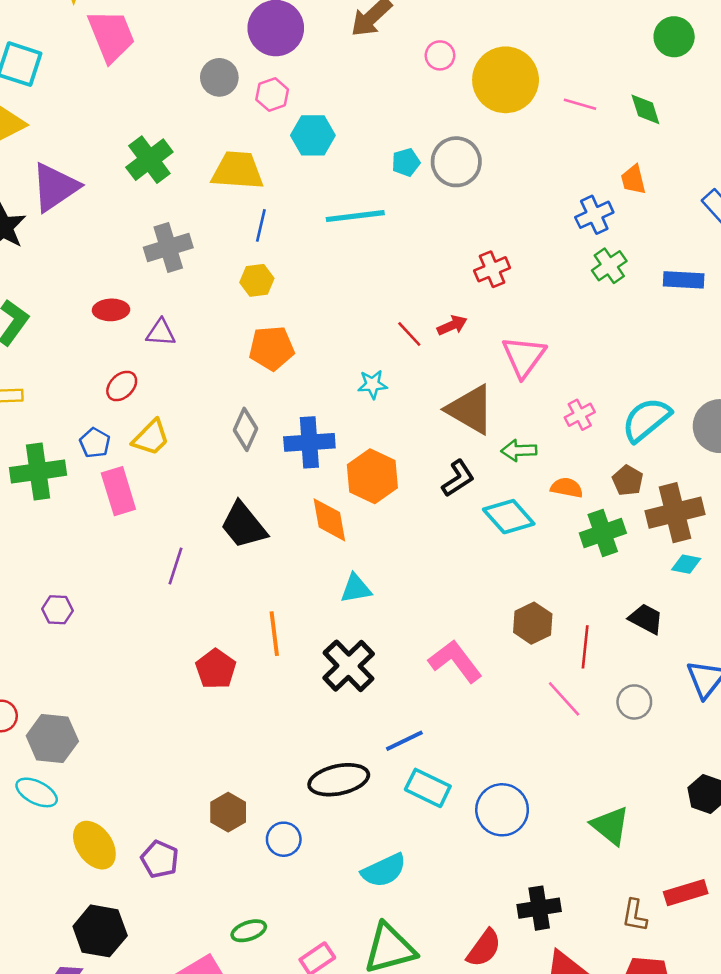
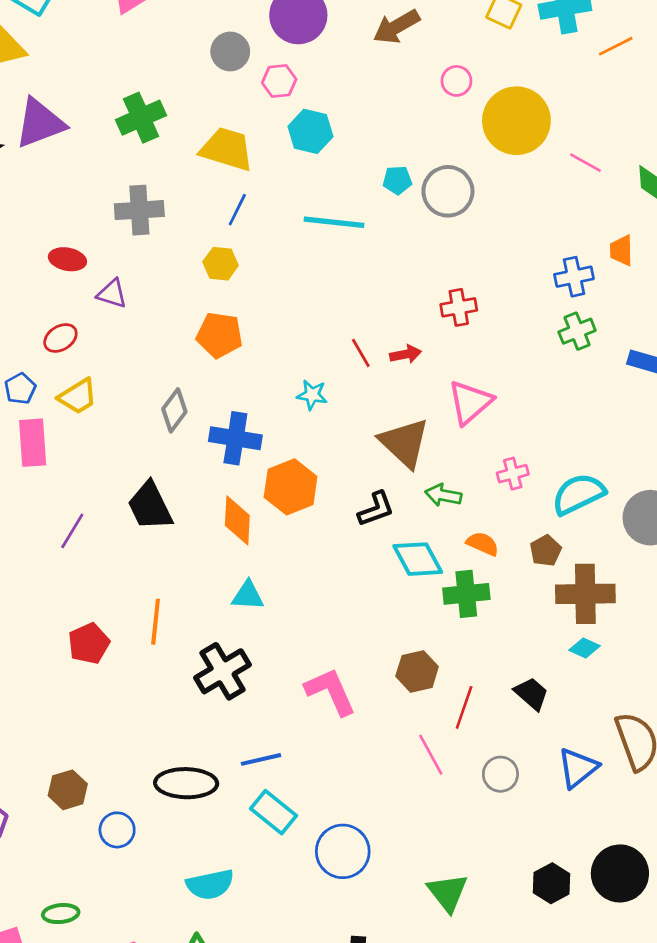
green cross: (603, 533) -> (466, 594), moved

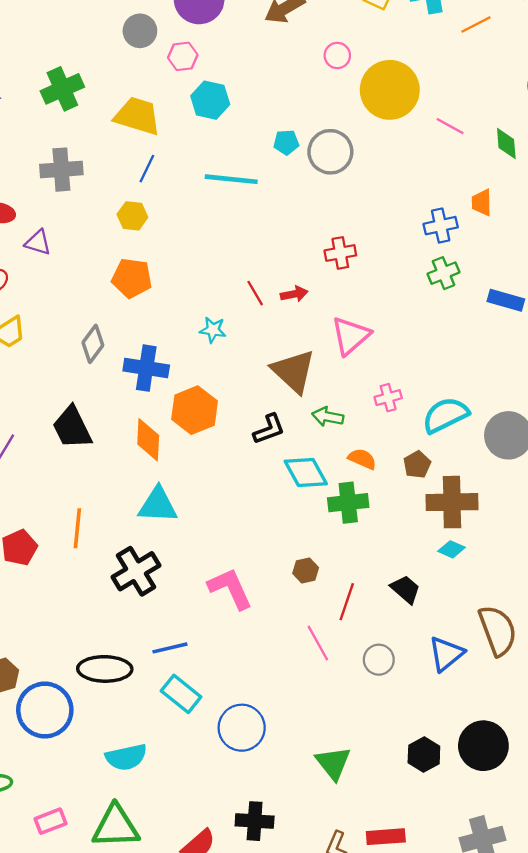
cyan triangle: (248, 596) -> (158, 505), size x1.4
brown hexagon: (417, 671) -> (306, 571), size x0.7
blue circle: (117, 830) -> (45, 710), size x1.8

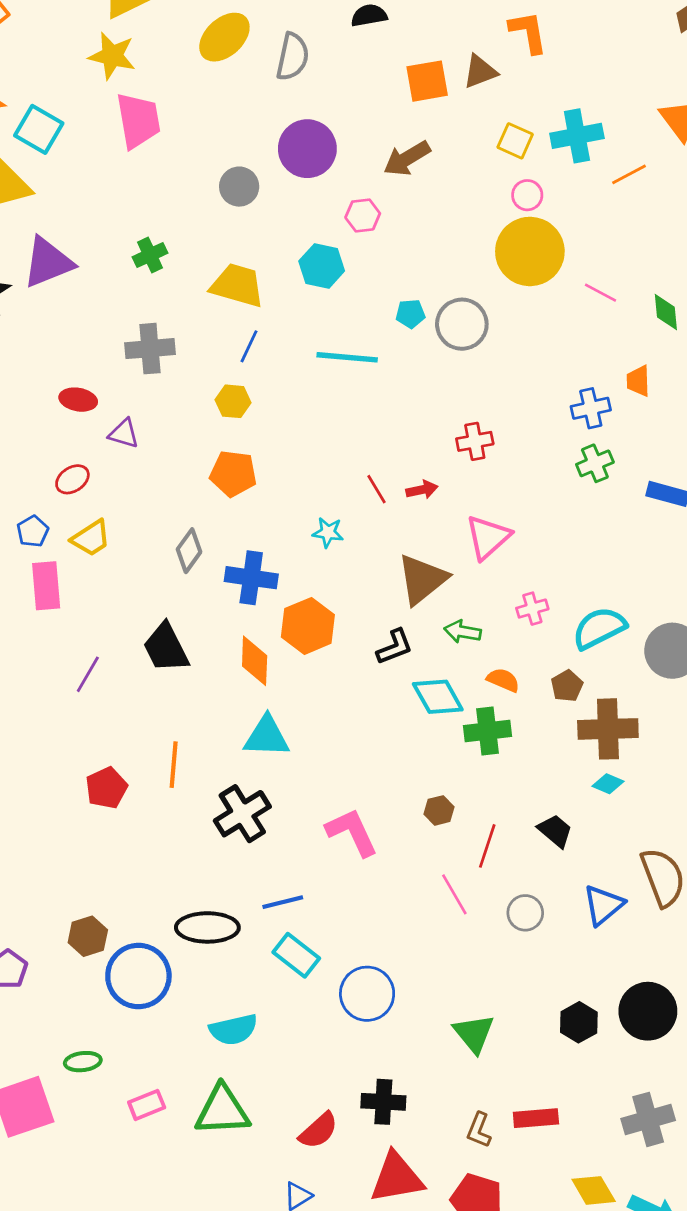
pink circle: (337, 55) -> (527, 195), moved
pink hexagon: (183, 56) -> (363, 215), moved
green cross: (62, 89) -> (150, 255), size x0.7
brown triangle: (294, 371) -> (422, 579), turned 39

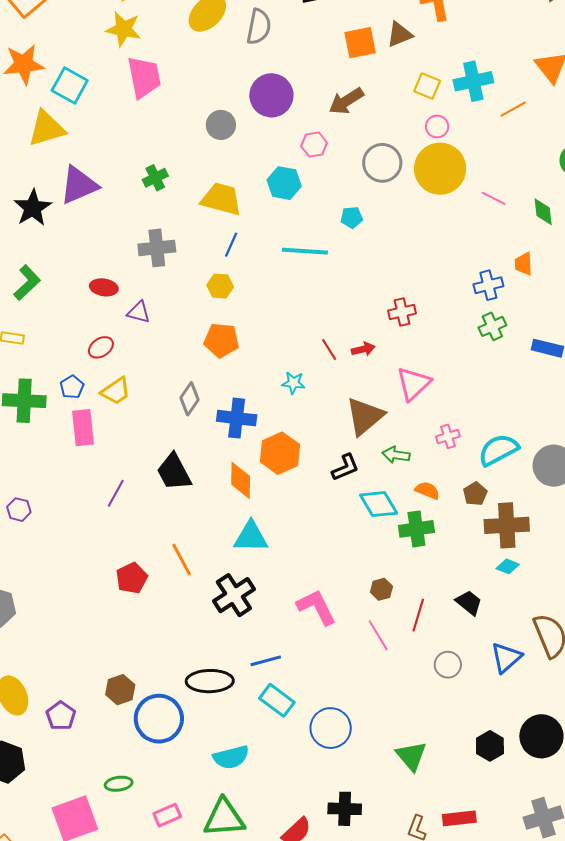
gray circle: (462, 324) -> (382, 163), moved
orange line: (174, 765) -> (182, 560), turned -32
pink line: (454, 894) -> (378, 635), moved

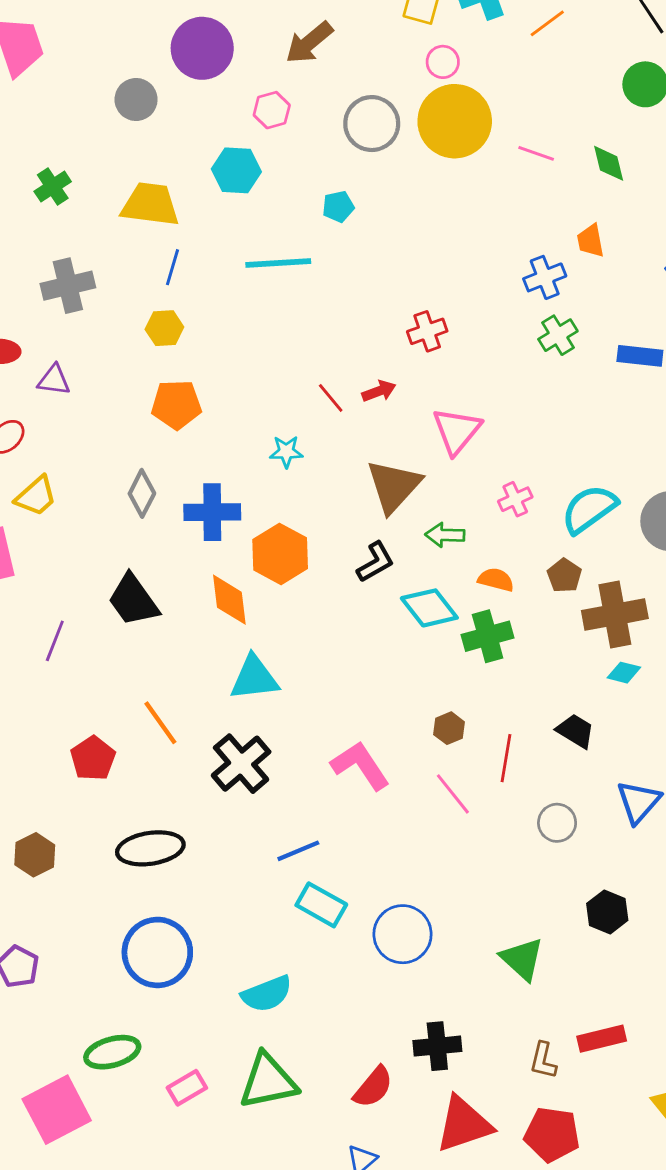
black ellipse: (210, 681) -> (150, 848), moved
brown hexagon: (120, 690) -> (35, 855), moved
black hexagon: (490, 746) -> (607, 912), moved
green ellipse: (119, 784) -> (112, 1052), size x1.4

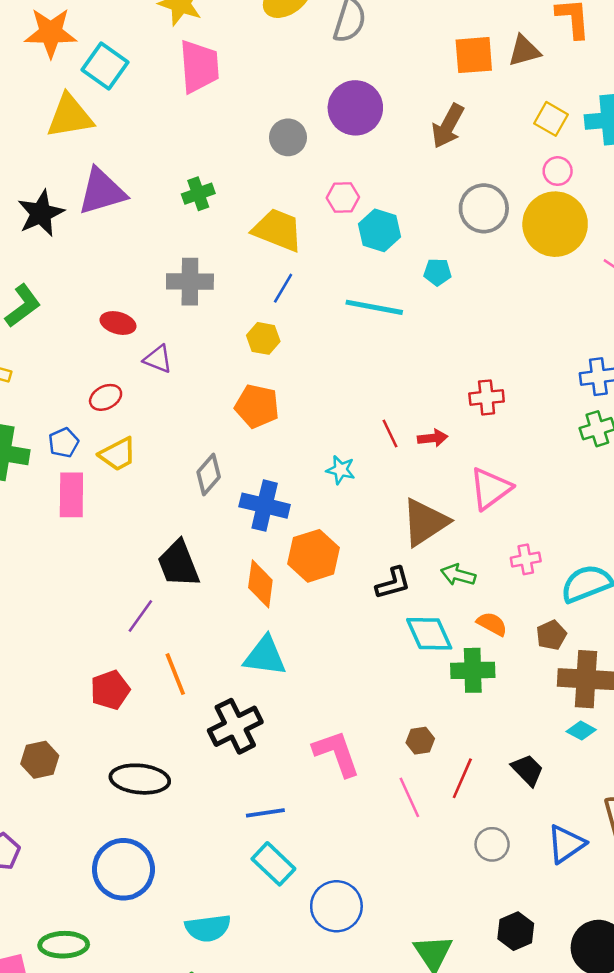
brown arrow: (309, 43) -> (448, 126), turned -36
pink hexagon: (272, 110) -> (343, 198), moved
cyan hexagon: (236, 170) -> (379, 230), moved
purple line: (55, 641) -> (140, 616), moved

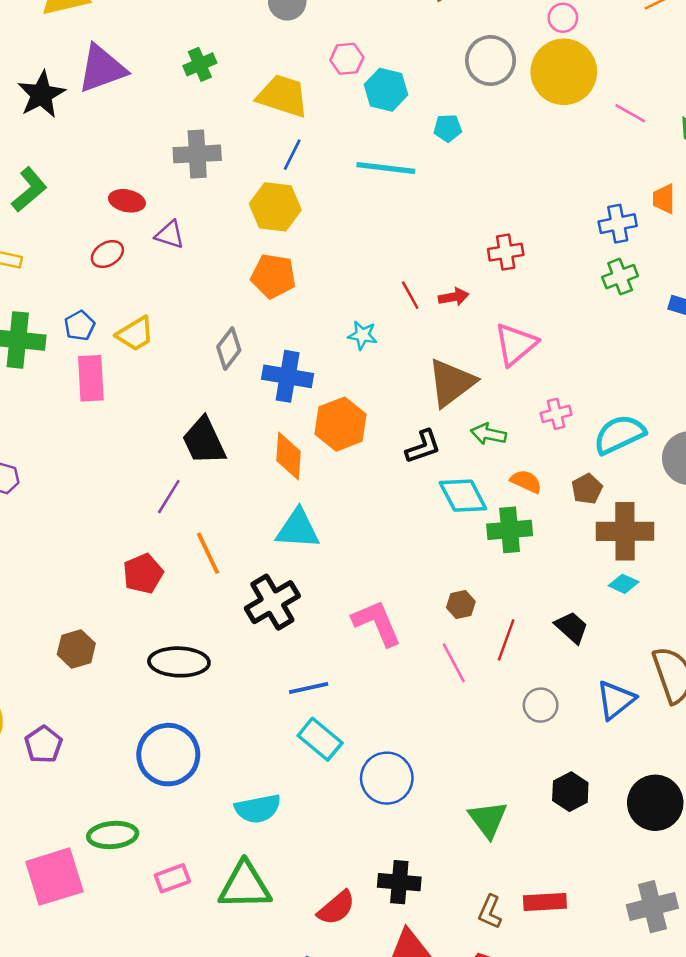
yellow hexagon: (263, 338) -> (275, 207), size x1.5
red ellipse: (106, 397) -> (107, 254), moved

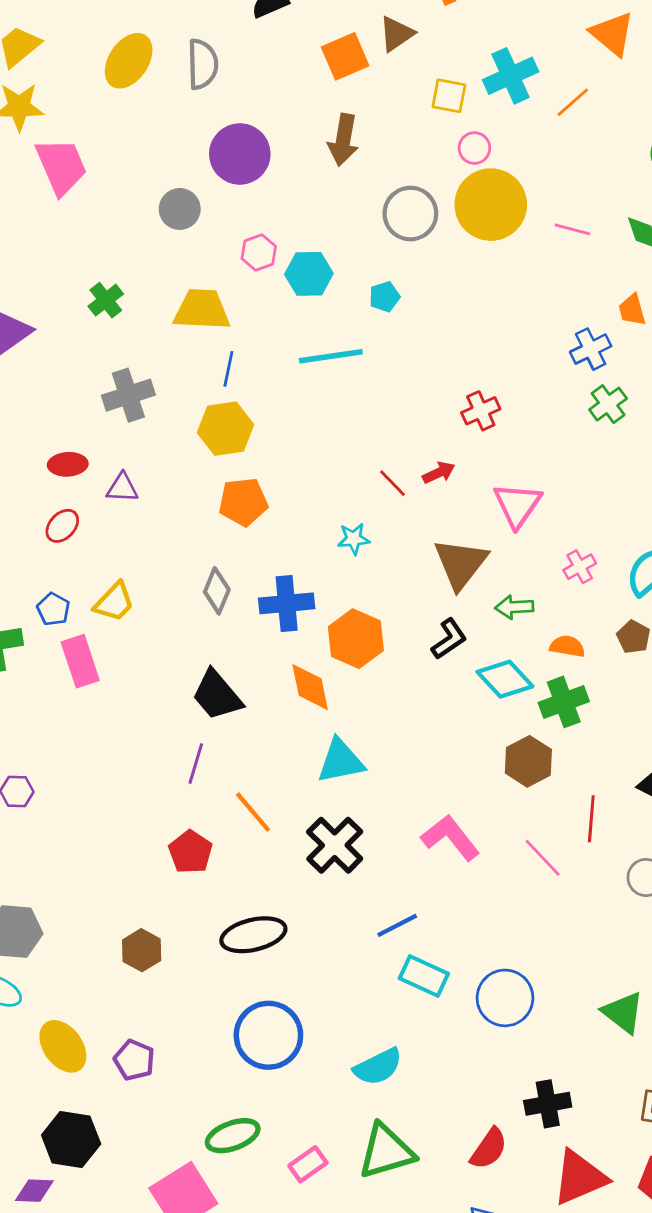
brown hexagon: (461, 605) -> (528, 761), moved, size x1.6

